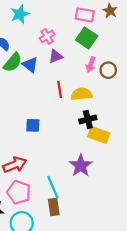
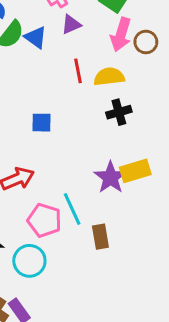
pink arrow: (91, 64) -> (121, 35), size x1.5
yellow rectangle: (99, 135) -> (135, 171), moved, turned -35
pink pentagon: (19, 192) -> (44, 220), moved
brown rectangle: (54, 207) -> (100, 237), moved

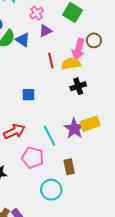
pink arrow: (121, 35) -> (78, 49), moved
cyan line: (72, 209) -> (50, 136), moved
cyan circle: (29, 261) -> (51, 190), moved

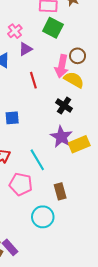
yellow semicircle: (71, 64) -> (74, 80), moved, turned 42
black cross: (78, 86) -> (64, 105), turned -35
purple star: (74, 128) -> (61, 137), moved

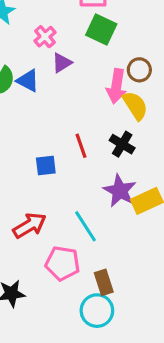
red line: (33, 80) -> (81, 146), moved
yellow semicircle: (74, 80) -> (135, 105), turned 30
brown rectangle: (60, 191) -> (104, 282), moved

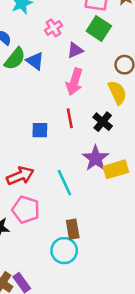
purple triangle: (62, 63) -> (75, 50), moved
pink arrow: (116, 86) -> (74, 82), moved
pink pentagon: (63, 263) -> (26, 210), moved

